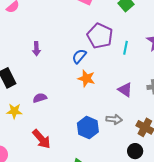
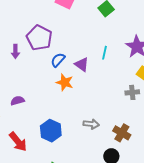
purple pentagon: (100, 36) -> (39, 38), moved
purple triangle: (125, 90) -> (82, 64), moved
blue hexagon: (88, 127) -> (51, 131), moved

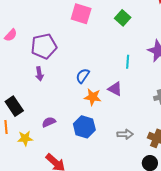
purple pentagon: (39, 38) -> (44, 46), moved, turned -30
purple triangle: (82, 64) -> (115, 89), moved
blue hexagon: (51, 131) -> (84, 127), moved

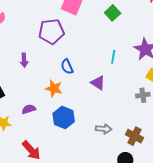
purple pentagon: (44, 46) -> (51, 31), moved
blue semicircle: (83, 76) -> (67, 67), turned -63
orange star: (93, 97) -> (54, 88), moved

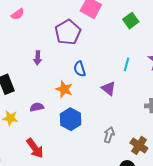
purple pentagon: (51, 31) -> (68, 32), turned -30
gray arrow: (104, 129) -> (109, 135), turned -84

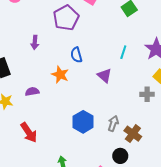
blue hexagon: (71, 119) -> (83, 122), moved
gray arrow: (109, 135) -> (113, 123), moved

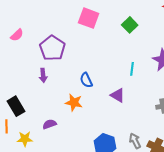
purple pentagon: (66, 18) -> (52, 48), moved
gray arrow: (113, 123) -> (135, 141), turned -35

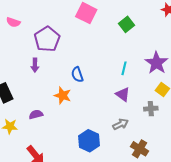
pink semicircle: (17, 35) -> (13, 22), turned 56
purple triangle: (118, 95) -> (123, 94), moved
gray arrow: (135, 141) -> (120, 124), moved, turned 84

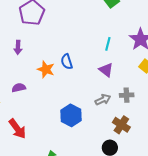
purple arrow: (35, 65) -> (18, 47), moved
blue semicircle: (77, 75) -> (67, 62), moved
gray cross: (151, 109) -> (127, 95), moved

